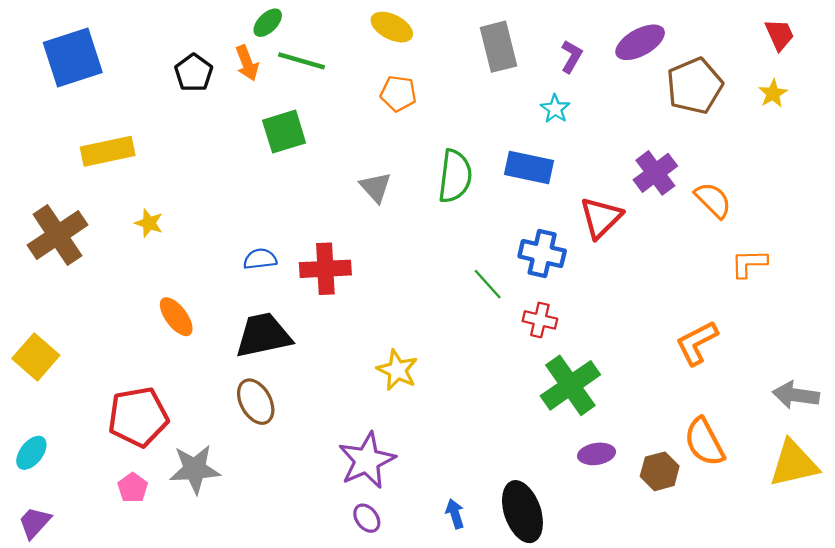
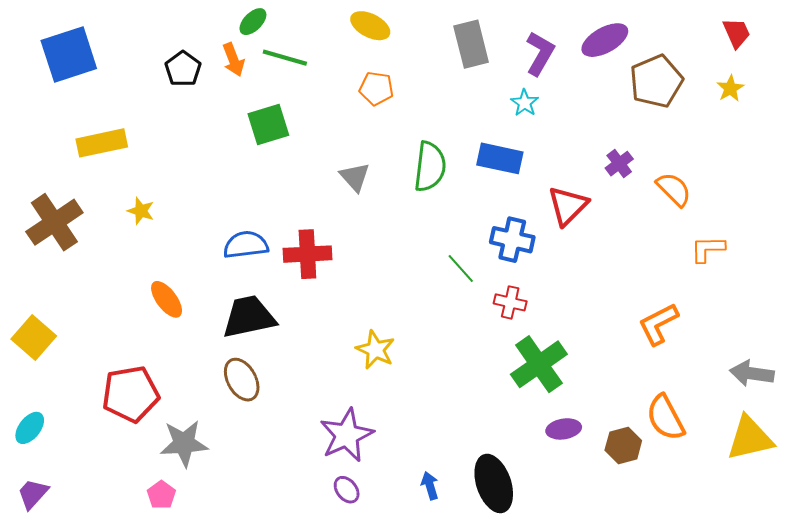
purple L-shape: (571, 56) -> (540, 53), size x1.4
purple cross: (655, 173) -> (619, 164), size x0.7
blue semicircle: (260, 259) -> (246, 245), size x1.4
pink pentagon: (133, 488) -> (161, 495), moved

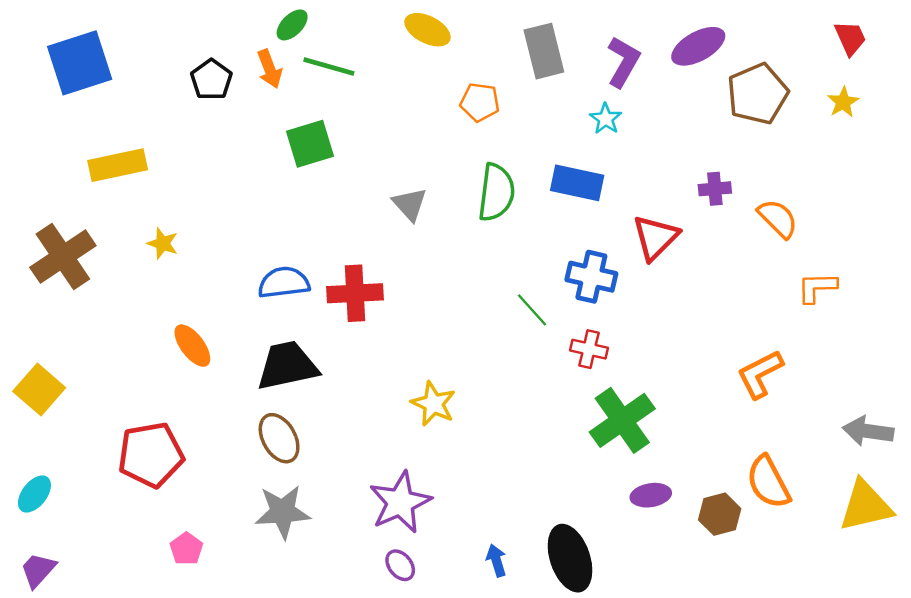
orange pentagon: (376, 88) -> (480, 102), moved
purple cross: (619, 164) -> (715, 189), turned 32
gray star: (184, 443) -> (283, 512), moved
pink pentagon: (161, 495) -> (186, 549), moved

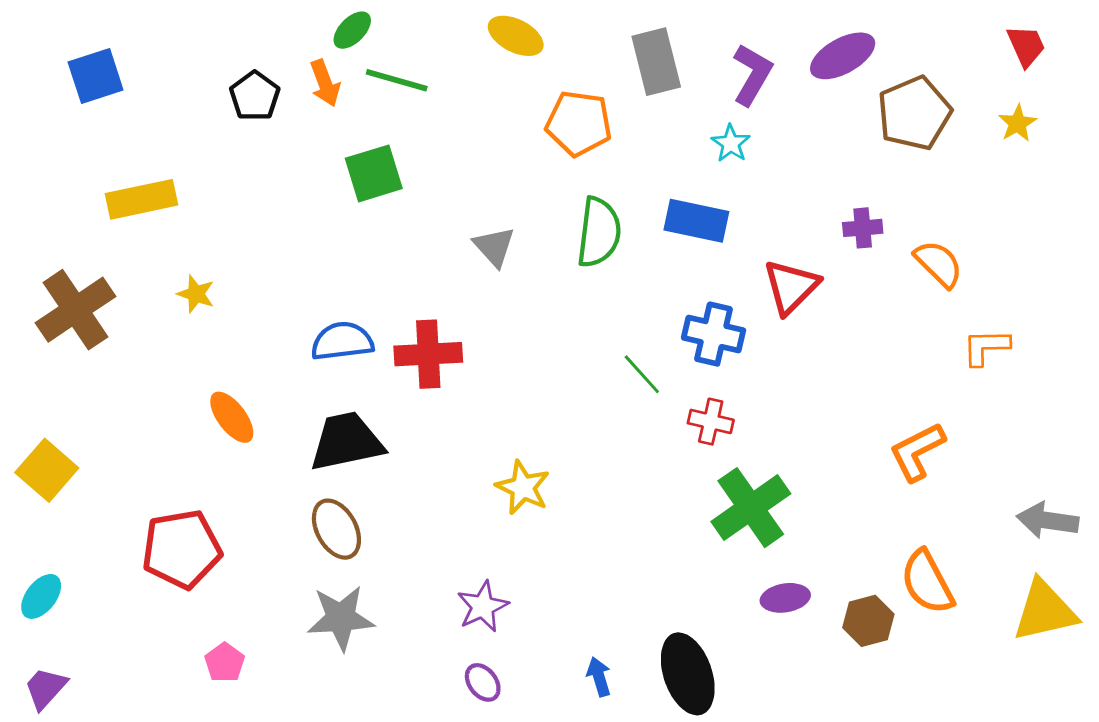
blue square: (80, 63) -> (96, 76), size x0.7
orange pentagon: (480, 102) -> (579, 123), size x1.4
purple star: (400, 502) -> (483, 606), size x0.7

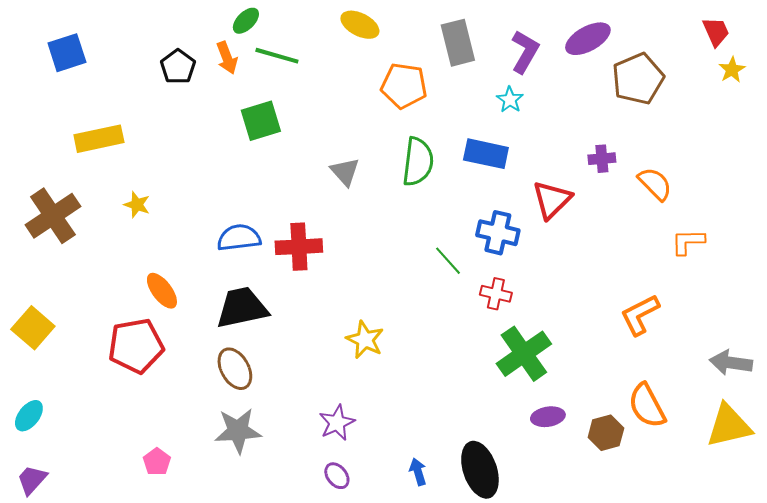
yellow star: (1018, 123) -> (732, 70), moved
red pentagon: (182, 549) -> (136, 346), moved

